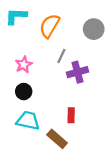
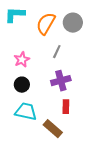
gray circle: (94, 29) -> (73, 23), moved
purple cross: (78, 72) -> (61, 81), moved

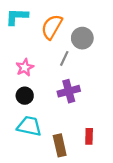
gray circle: (73, 23) -> (82, 38), moved
red rectangle: (66, 107) -> (89, 136), moved
brown rectangle: (53, 129) -> (60, 145), turned 36

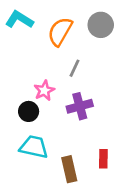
cyan L-shape: (17, 17) -> (19, 20), turned 30
gray circle: (82, 38) -> (101, 25), moved
pink star: (25, 67) -> (44, 90), moved

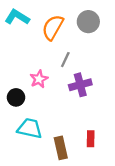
purple cross: (80, 106) -> (80, 85), moved
black circle: (29, 111) -> (16, 97), moved

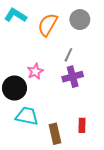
gray line: (65, 60) -> (68, 55), moved
black circle: (16, 97) -> (14, 88), size x1.5

